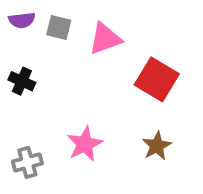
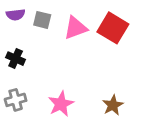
red square: (157, 79) -> (113, 28), moved
gray cross: (27, 162) -> (16, 100), moved

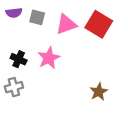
black cross: (16, 59) -> (19, 59), moved
pink star: (61, 104) -> (49, 58), moved

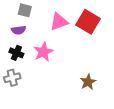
purple semicircle: (14, 13) -> (19, 30), moved
gray square: (37, 17) -> (25, 10), moved

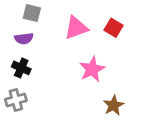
red square: (88, 22) -> (113, 28), size x0.6
pink star: (43, 52) -> (92, 69), moved

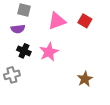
black cross: (21, 68) -> (24, 51), moved
pink star: (92, 69) -> (49, 52), moved

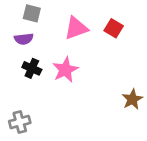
gray cross: (12, 75) -> (20, 122), moved
brown star: (85, 79) -> (132, 99), moved

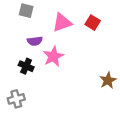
purple semicircle: (24, 39) -> (35, 41), moved
black cross: (32, 68) -> (26, 66), moved

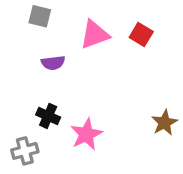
pink star: (53, 56) -> (86, 134), moved
black cross: (26, 66) -> (48, 116), moved

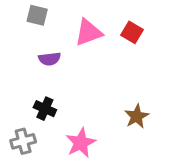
brown star: (164, 123) -> (137, 116), moved
pink star: (86, 134) -> (81, 143), moved

